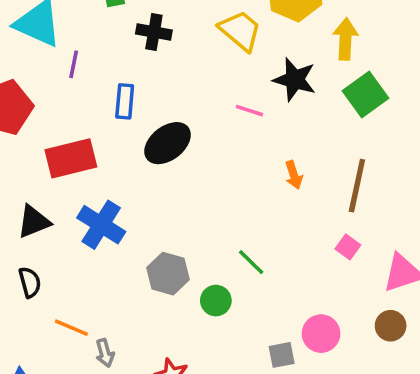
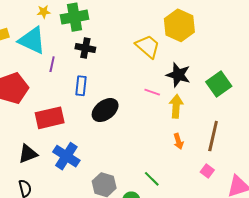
black cross: (154, 32) -> (85, 48), moved
yellow arrow: (345, 39) -> (176, 106), moved
orange arrow: (294, 175) -> (178, 141), moved

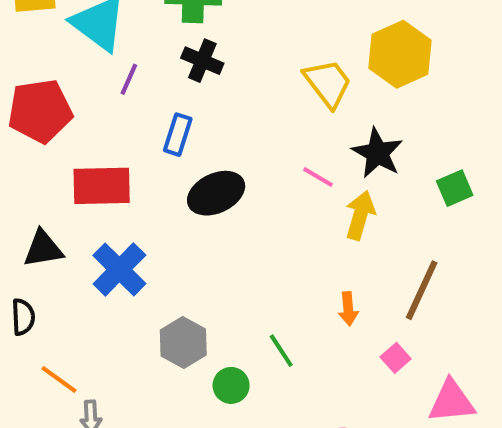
green square: (219, 84) -> (455, 188), size x0.7
orange arrow: (178, 141) -> (348, 309), moved

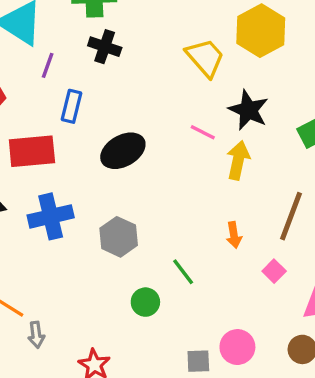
blue rectangle: (178, 135) -> (71, 106), moved
blue cross: (119, 269) -> (51, 216), turned 36
gray hexagon: (183, 342) -> (119, 237), moved

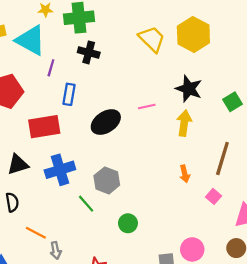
yellow trapezoid: (205, 58) -> (152, 39), moved
pink line: (203, 132) -> (147, 107), moved, turned -35
green line: (183, 272) -> (86, 204), moved

